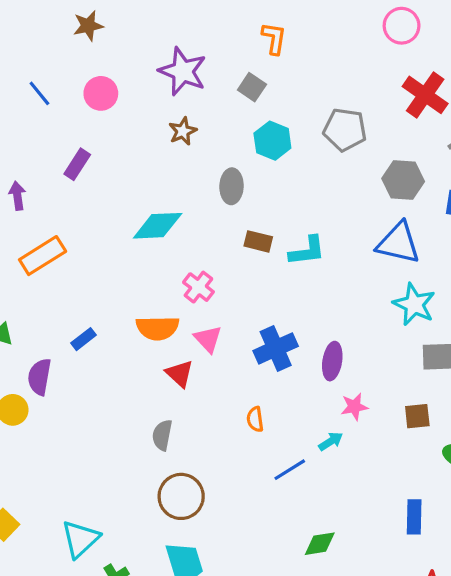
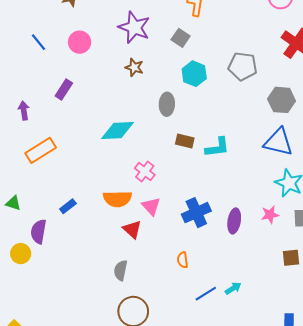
brown star: (183, 131) -> (134, 67), turned -30
pink star: (354, 407) -> (270, 215), moved
cyan arrow: (331, 441) -> (233, 288), moved

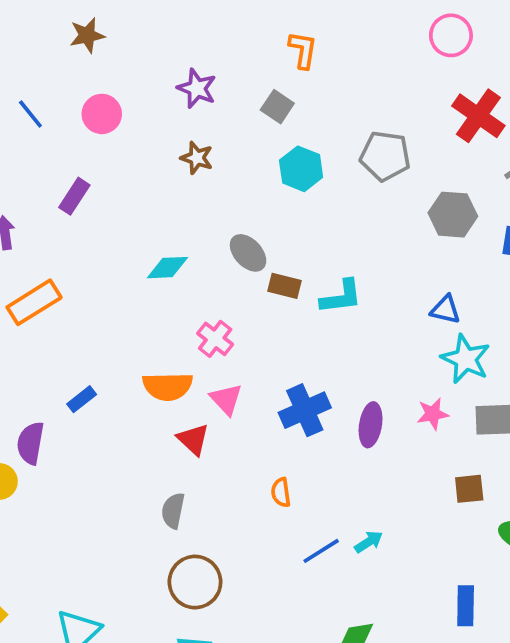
purple star: (134, 27) -> (197, 88), size x0.7
gray ellipse: (167, 104) -> (248, 253), moved, turned -45
cyan diamond: (117, 130) -> (168, 268), size x0.7
blue triangle: (278, 142) -> (445, 310), moved, size x0.6

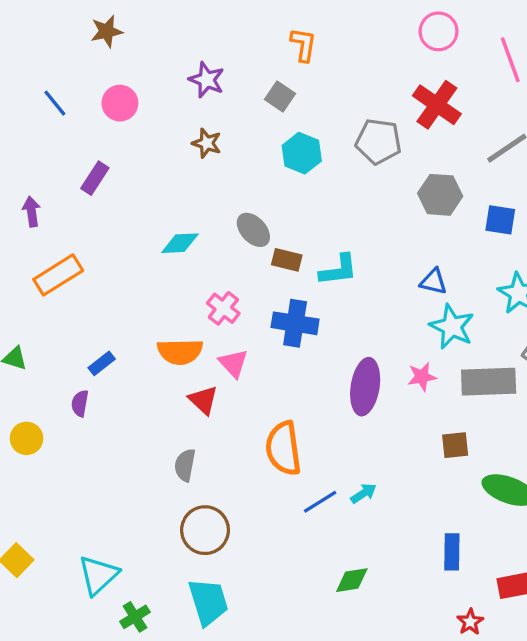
red cross: (478, 116) -> (437, 105), moved
blue cross: (305, 410) -> (295, 323), moved, turned 33
purple ellipse: (371, 425) -> (365, 387), size x1.4
purple semicircle: (30, 443) -> (80, 403), moved, size x0.7
orange semicircle: (281, 492) -> (283, 448), size x2.0

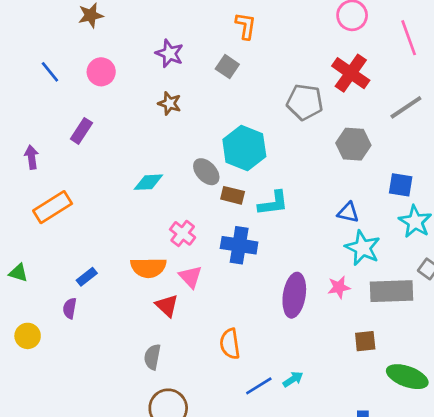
cyan hexagon: (302, 153) -> (244, 148), moved, size x1.4
blue square: (500, 220) -> (401, 185), moved
orange semicircle: (283, 448) -> (230, 344), size x0.7

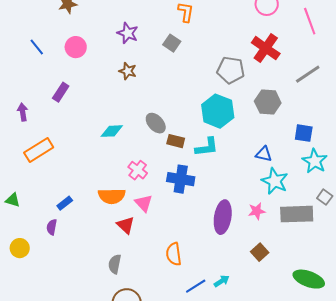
cyan hexagon: (244, 148) -> (218, 111), moved
brown square: (365, 341) -> (260, 252), moved, turned -36

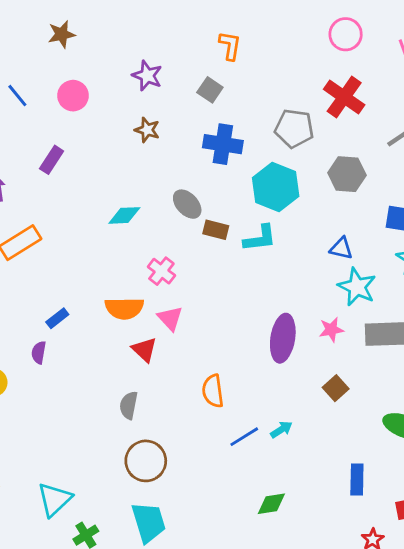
blue cross: (181, 179) -> (223, 144), moved

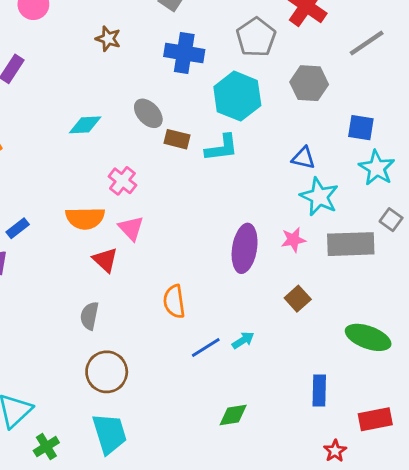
gray pentagon: (294, 128) -> (256, 37), turned 30

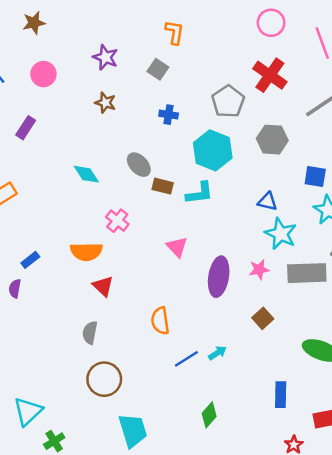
blue cross: (184, 53) -> (169, 115), size x0.6
cyan diamond: (85, 125) -> (86, 174), turned 60
pink triangle: (131, 228) -> (177, 247), moved
green diamond: (233, 415) -> (209, 415), turned -40
cyan trapezoid: (110, 434) -> (133, 430), moved

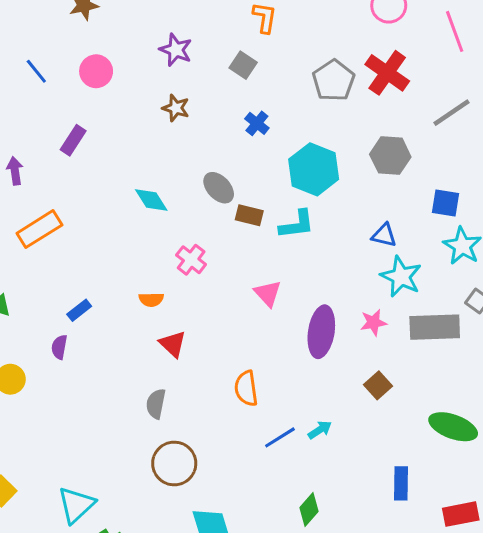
gray pentagon: (228, 101) -> (334, 80), moved
blue cross: (169, 115) -> (257, 123), turned 30
orange semicircle: (86, 252) -> (151, 300), size x0.6

